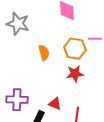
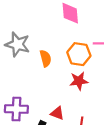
gray star: (18, 24) -> (18, 44), moved

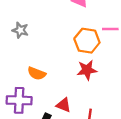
gray star: (18, 44) -> (20, 30), size x0.6
orange semicircle: (45, 58) -> (37, 73), moved, turned 126

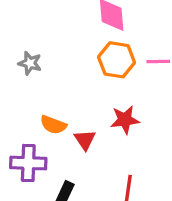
orange hexagon: (87, 41) -> (117, 60), moved
red triangle: (64, 105) -> (85, 140), moved, turned 35

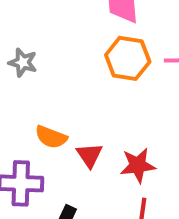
red star: (125, 120) -> (138, 165), moved

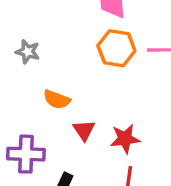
orange semicircle: (51, 137) -> (57, 99), moved

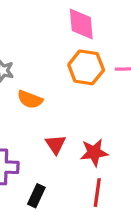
orange semicircle: (57, 99) -> (30, 99), moved

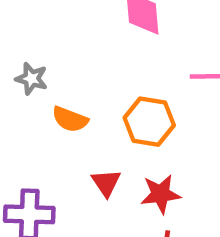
orange hexagon: (86, 67) -> (149, 122), moved

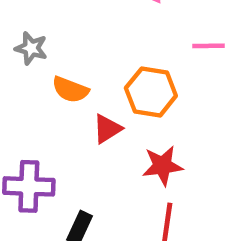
red triangle: (106, 183) -> (107, 129), moved, turned 32

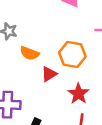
red star: (162, 166) -> (78, 94), turned -30

